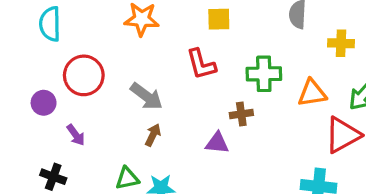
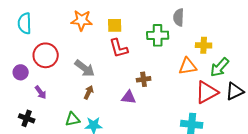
yellow square: (219, 19) -> (115, 25), moved
yellow cross: (341, 43) -> (204, 45), moved
green cross: (264, 74) -> (158, 35), moved

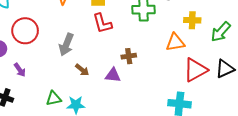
green arrow: (220, 67) -> (221, 32), moved
gray arrow: (85, 68) -> (66, 45), turned 75
brown arrow: (89, 92) -> (82, 70), moved, turned 104

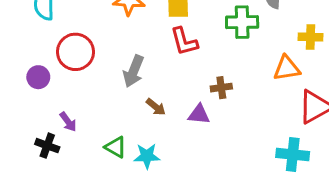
purple arrow: (20, 70) -> (68, 122), moved
green triangle: (54, 98) -> (116, 147), turned 42

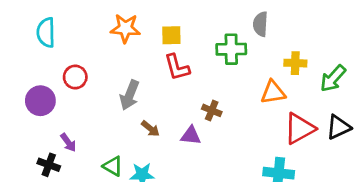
red circle: (75, 52) -> (75, 77), size x0.7
purple circle: (38, 77) -> (40, 101), size x1.4
brown cross: (221, 88) -> (212, 110), turned 30

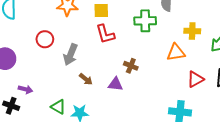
red circle: (75, 77) -> (45, 39), moved
red triangle: (299, 129) -> (195, 79), size x0.7
purple arrow: (68, 142) -> (25, 89), turned -40

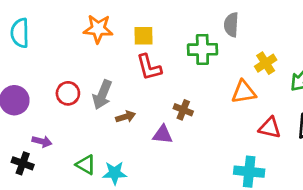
yellow cross: (192, 31) -> (266, 63), turned -35
red circle: (45, 39) -> (68, 93), moved
brown arrow: (86, 79) -> (126, 117), moved, turned -56
red triangle: (195, 79) -> (270, 128), turned 42

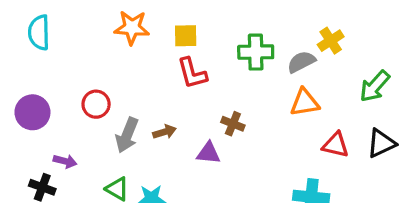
gray semicircle: (231, 25) -> (301, 62), moved, turned 60
yellow cross: (266, 63) -> (331, 41), moved
gray arrow: (102, 95) -> (127, 135), moved

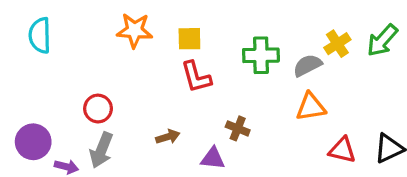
green arrow: (375, 86) -> (382, 40), moved
purple circle: (32, 112) -> (33, 142), moved
gray arrow: (127, 135) -> (101, 150), moved

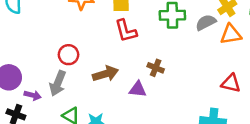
orange triangle: (311, 107) -> (231, 34), moved
red circle: (98, 109) -> (68, 55), moved
brown arrow: (168, 137) -> (105, 74), size x1.5

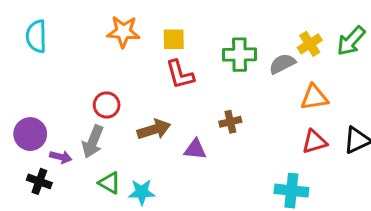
orange triangle: (231, 34) -> (314, 97), moved
brown cross: (156, 68) -> (230, 122), moved, turned -35
red triangle: (231, 83) -> (314, 142), turned -30

